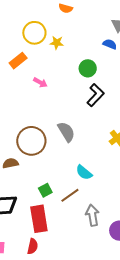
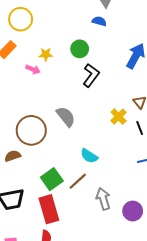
yellow star: (57, 43) -> (46, 54), moved
green square: (45, 190) -> (52, 179), size x1.5

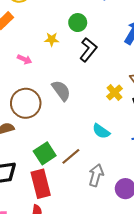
yellow star: (46, 54) -> (52, 39), moved
pink arrow: (33, 69) -> (25, 59), moved
cyan semicircle: (89, 156) -> (101, 131), moved
gray arrow: (103, 199) -> (96, 175), turned 30

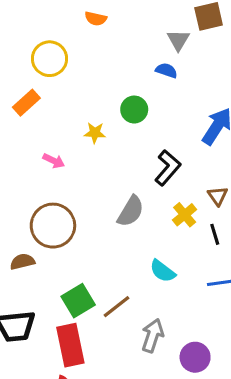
black L-shape: (88, 50) -> (168, 168), moved
gray semicircle: (61, 91) -> (131, 211), moved, turned 65

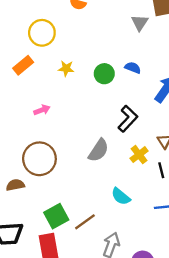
blue semicircle: (166, 70) -> (133, 68), moved
yellow star: (95, 133) -> (66, 68), moved
pink arrow: (54, 161) -> (42, 110), turned -49

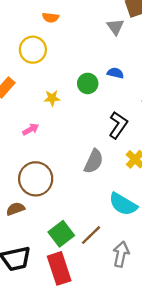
yellow circle: (42, 33) -> (33, 50), moved
yellow star: (66, 68) -> (52, 98), moved
cyan semicircle: (121, 196) -> (123, 204), size x1.4

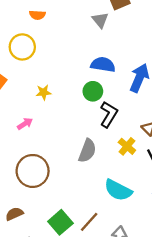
blue semicircle: (115, 73) -> (103, 65), size x1.5
green circle: (88, 83) -> (93, 91), moved
brown semicircle: (15, 209) -> (14, 214), moved

